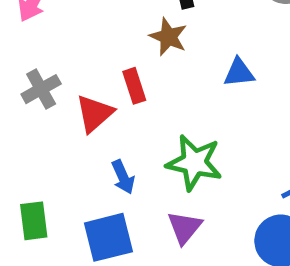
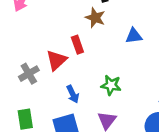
gray cross: (41, 89) -> (29, 74), moved
green star: (194, 163) -> (111, 85), size x0.7

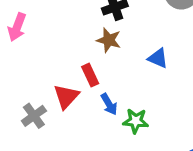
blue triangle: (134, 36) -> (158, 58), turned 36
blue arrow: (73, 94) -> (109, 104), moved

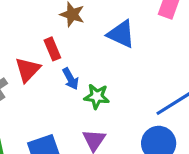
blue triangle: (158, 58) -> (121, 34), size x1.4

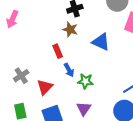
red triangle: (28, 70) -> (45, 87), moved

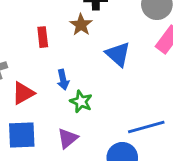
red rectangle: (58, 51) -> (43, 37), moved

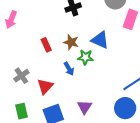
brown star: (81, 25) -> (71, 42), moved
green star: (81, 102) -> (85, 57), moved

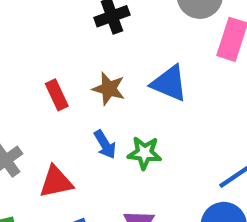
green star: (85, 57) -> (144, 153), moved
red triangle: (45, 86) -> (56, 182), turned 36

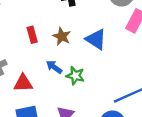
blue arrow: (105, 144) -> (54, 67), turned 147

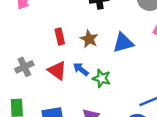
blue triangle: (96, 39) -> (123, 43), turned -50
red triangle: (23, 83) -> (57, 71), moved, turned 36

